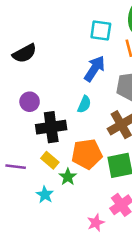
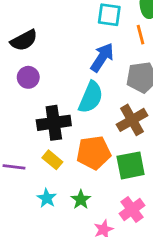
purple circle: (30, 102) -> (28, 77), moved
cyan semicircle: (84, 104) -> (91, 97), size x1.6
green star: (68, 177) -> (81, 200), moved

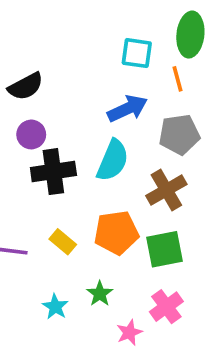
blue arrow: (102, 57) -> (127, 109), turned 32
black cross: (54, 123) -> (53, 172), moved
cyan star: (47, 198) -> (55, 307), moved

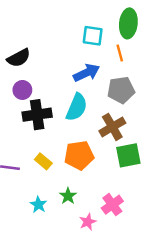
green square: (164, 249) -> (128, 155), moved

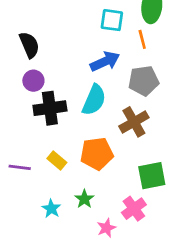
black semicircle: (19, 58) -> (29, 45), turned -85
green square: (128, 155) -> (152, 176), moved

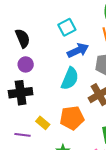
cyan square: (112, 20) -> (67, 27), moved, turned -36
black cross: (50, 108) -> (21, 93), moved
purple line: (20, 167) -> (23, 135), moved

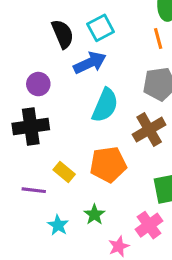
black semicircle: (23, 38) -> (63, 34), moved
blue arrow: (78, 50) -> (90, 63), moved

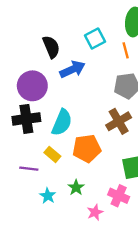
cyan square: (101, 28) -> (95, 39), moved
purple circle: (38, 84) -> (32, 86), size x1.6
cyan semicircle: (105, 105) -> (62, 122), moved
pink cross: (149, 225) -> (119, 196), turned -30

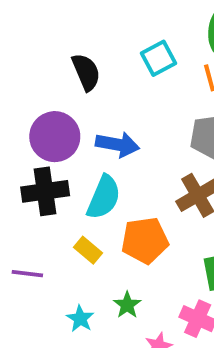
blue arrow: (72, 69) -> (117, 144), moved, turned 35
purple line: (29, 169) -> (27, 274), moved

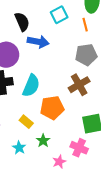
blue arrow: (117, 144) -> (38, 42), moved
yellow rectangle: (88, 250) -> (26, 122), moved

